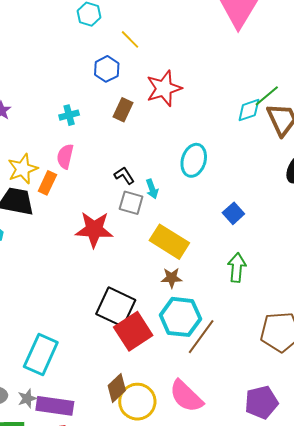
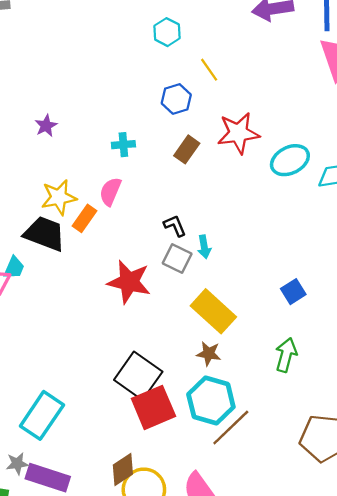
cyan ellipse: (194, 160) -> (290, 160), moved, turned 36

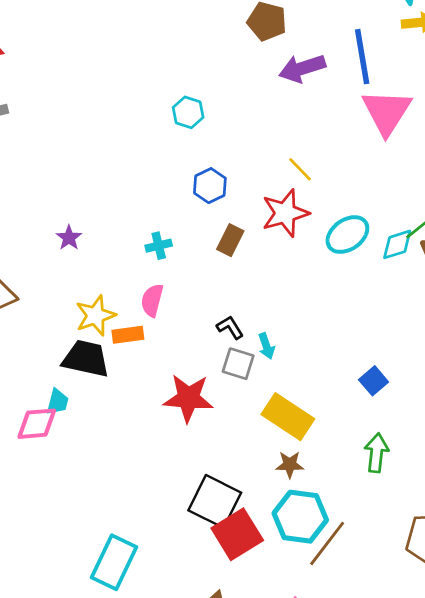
yellow line: (209, 70) -> (300, 169), moved
orange rectangle: (85, 218) -> (128, 335), turned 56

